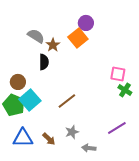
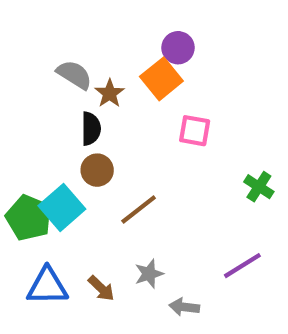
pink square: (118, 74) -> (195, 131), moved
brown circle: (18, 82) -> (97, 170), moved

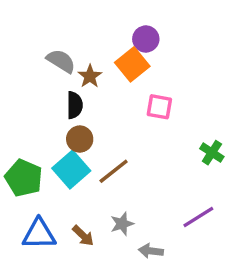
cyan square: (62, 207) -> (71, 170), moved

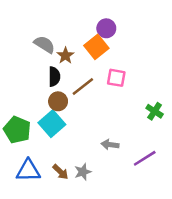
brown line: (114, 171) -> (83, 86), moved
gray star: (122, 224) -> (83, 172), moved
gray arrow: (151, 251) -> (110, 145), moved

